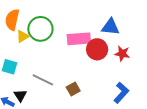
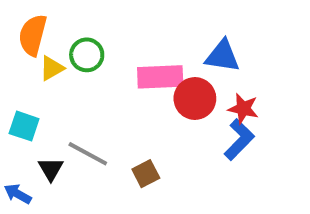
green circle: (40, 29) -> (87, 55), size x0.7
blue L-shape: (121, 93) -> (239, 140), moved
black triangle: (20, 95) -> (51, 169), moved

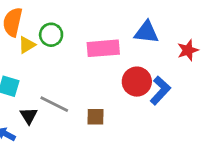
red circle: (195, 98) -> (137, 82), moved
red star: (243, 109) -> (188, 50), moved, turned -30
brown square: (146, 174) -> (95, 117), turned 30

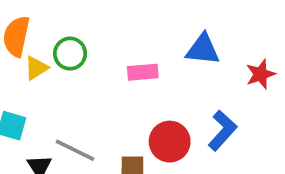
pink rectangle: (103, 48) -> (143, 72), size x0.7
red circle: (137, 82) -> (170, 142), moved

